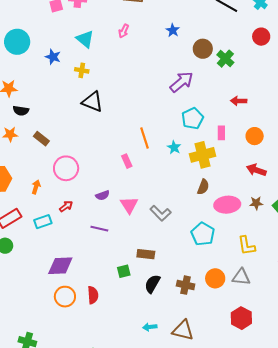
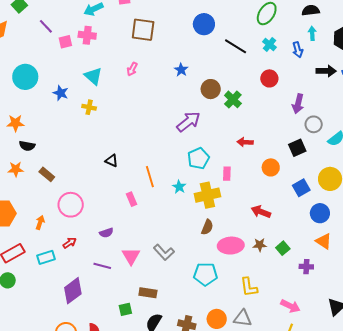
black triangle: (92, 102) -> (111, 161), moved, size x0.6
orange circle: (255, 136) -> (271, 167), moved
pink triangle: (129, 205) -> (131, 256), moved
cyan pentagon: (203, 234) -> (205, 274), turned -30
purple diamond: (60, 266) -> (73, 291), moved, turned -36

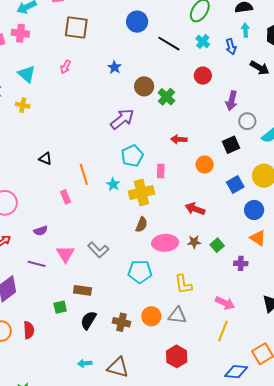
black arrow: (326, 71) -> (260, 68), turned 30

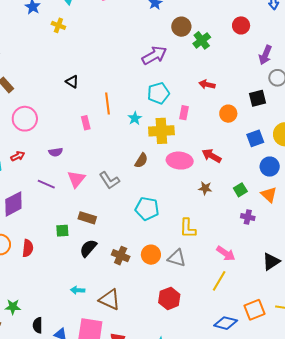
brown semicircle: (141, 225) -> (141, 160), moved
pink ellipse: (165, 243) -> (180, 161), moved
green square: (217, 245) -> (240, 190), moved

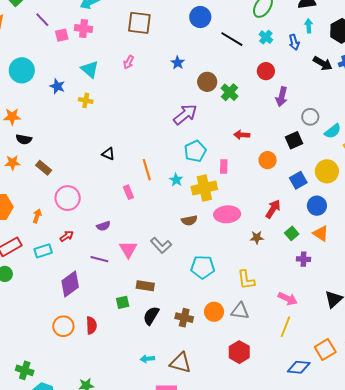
purple arrow: (265, 55) -> (282, 97), moved
red arrow: (212, 156) -> (273, 209), moved, turned 102
brown semicircle: (141, 160) -> (189, 220), turned 56

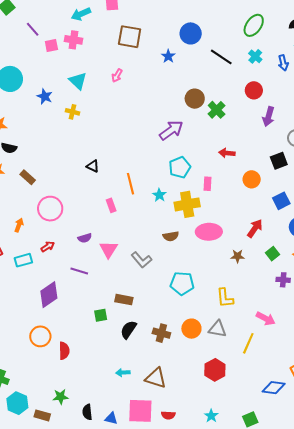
blue star: (178, 63) -> (168, 56), moved
pink triangle: (128, 249) -> (109, 249), moved
red semicircle: (91, 325) -> (64, 351), moved
yellow line: (285, 327) -> (248, 343), moved

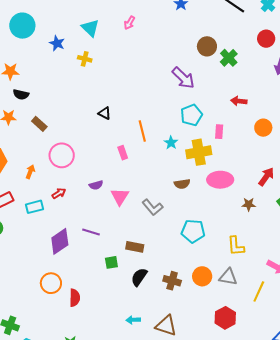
purple arrow: (171, 130) -> (183, 78), turned 80
purple line: (79, 271) -> (91, 232), moved

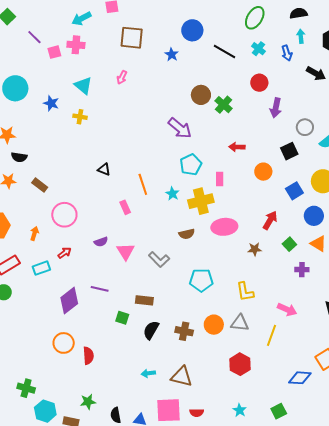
green square: (111, 262) -> (122, 318), turned 32

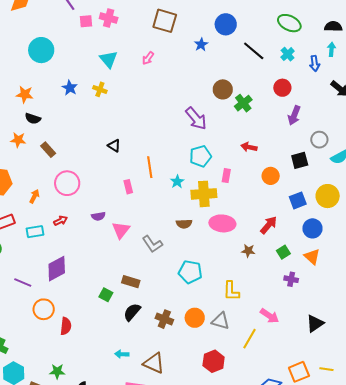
green ellipse: (255, 18) -> (289, 23), turned 75
blue star: (51, 103) -> (70, 88), moved
purple line: (100, 289) -> (23, 283), moved

